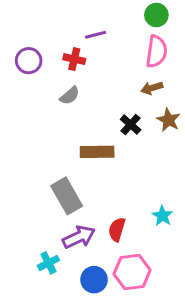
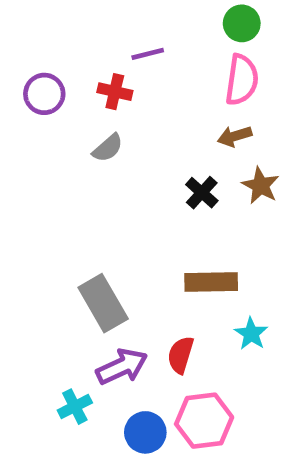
brown rectangle: (97, 152) -> (211, 282), moved

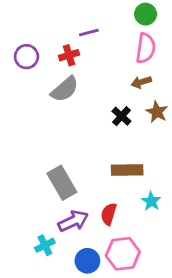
red cross: (115, 92) -> (69, 55), turned -30
gray semicircle: (108, 148) -> (65, 89), size x1.5

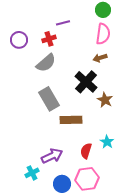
brown star: (157, 112) -> (105, 100), moved
black cross: (121, 116) -> (86, 82), size x1.6
brown rectangle: (127, 170) -> (71, 120), moved
gray rectangle: (62, 183) -> (49, 99), moved
red semicircle: (109, 214) -> (86, 151), moved

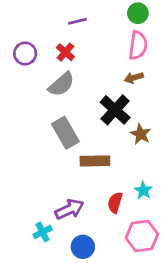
purple line: (63, 23) -> (77, 21), moved
red cross: (49, 39) -> (65, 52), turned -32
pink hexagon: (87, 179) -> (142, 236), moved

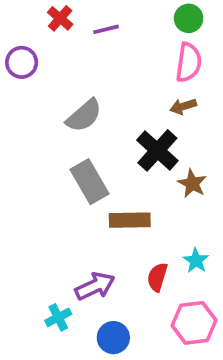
red cross: (65, 52) -> (60, 18), moved
purple circle: (25, 53) -> (22, 62), moved

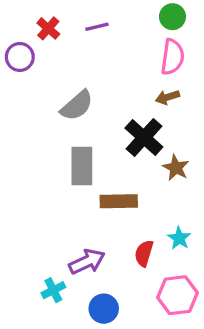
red cross: (60, 18) -> (48, 28), moved
gray rectangle: (89, 182) -> (82, 166), turned 30

